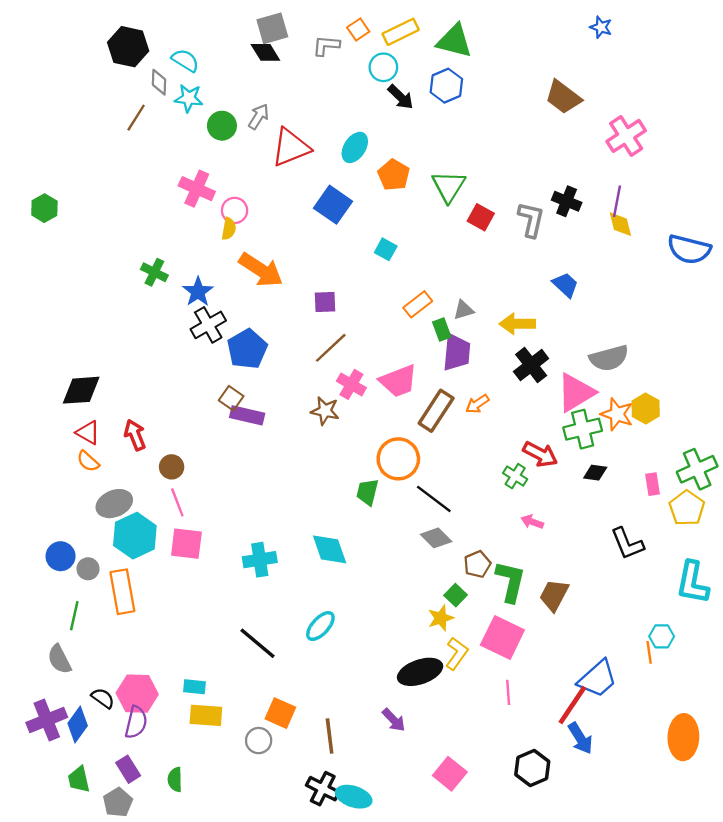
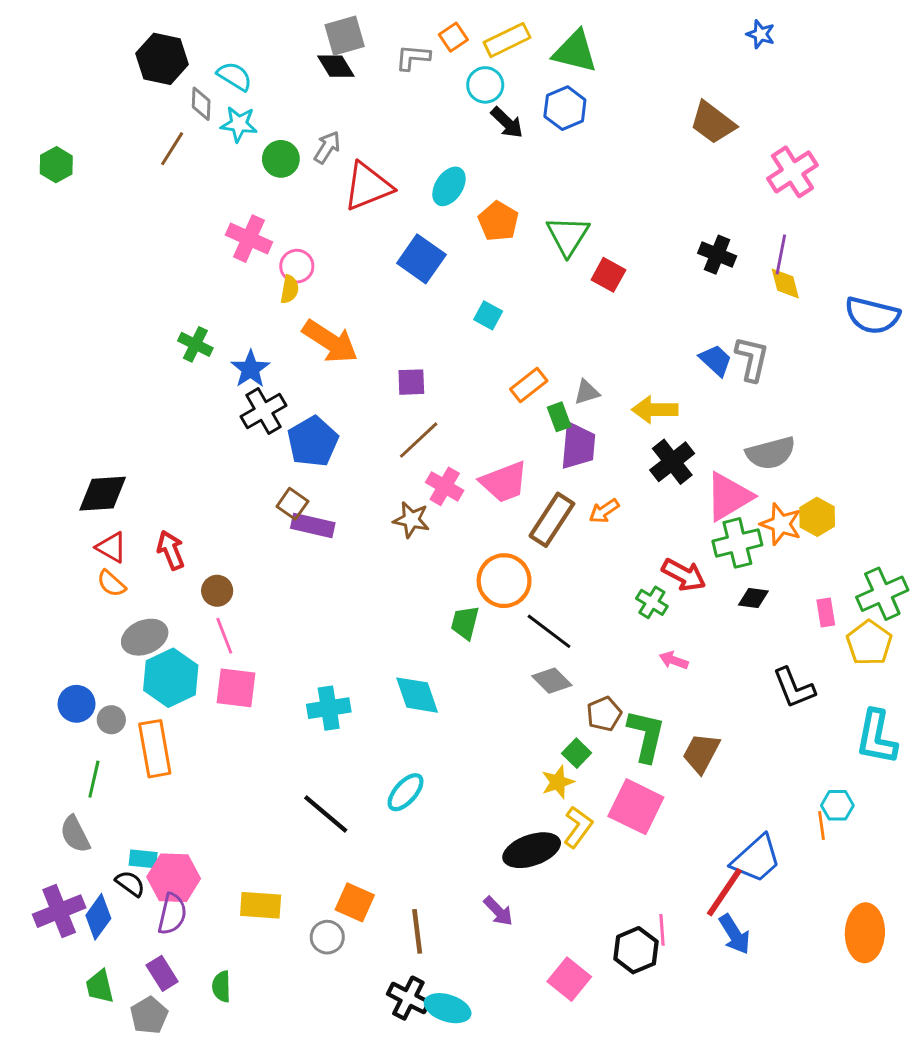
green hexagon: (44, 208) -> (56, 165), moved
gray L-shape: (531, 220) -> (752, 359), moved
cyan rectangle: (194, 687) -> (143, 859), moved
pink line: (508, 692) -> (662, 930), moved
black hexagon: (532, 768) -> (636, 950), moved

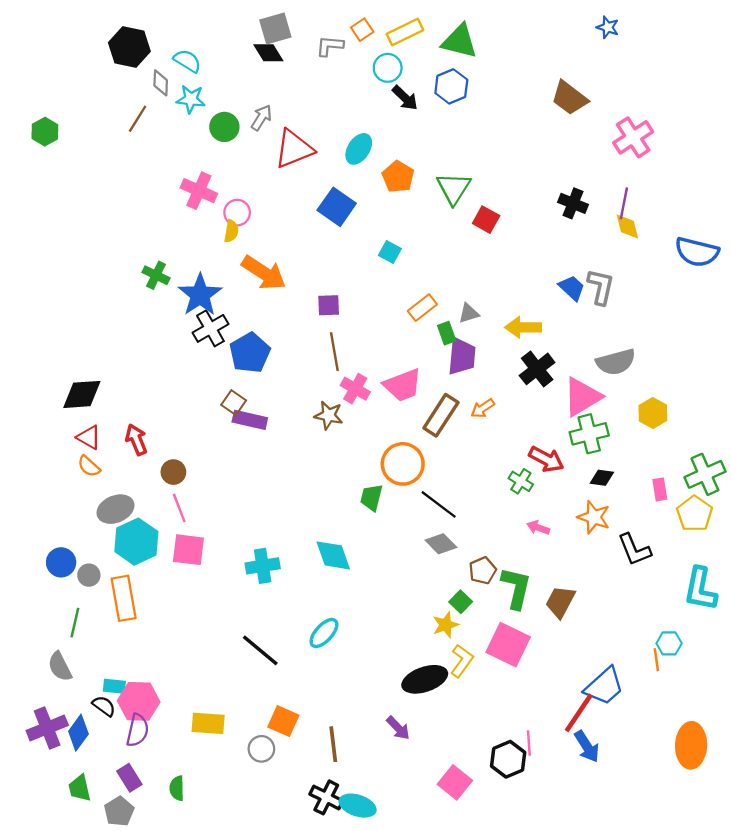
blue star: (250, 369) -> (200, 295), size x1.4
brown line: (419, 440) -> (334, 352), turned -57
orange star: (781, 524) -> (594, 517), moved

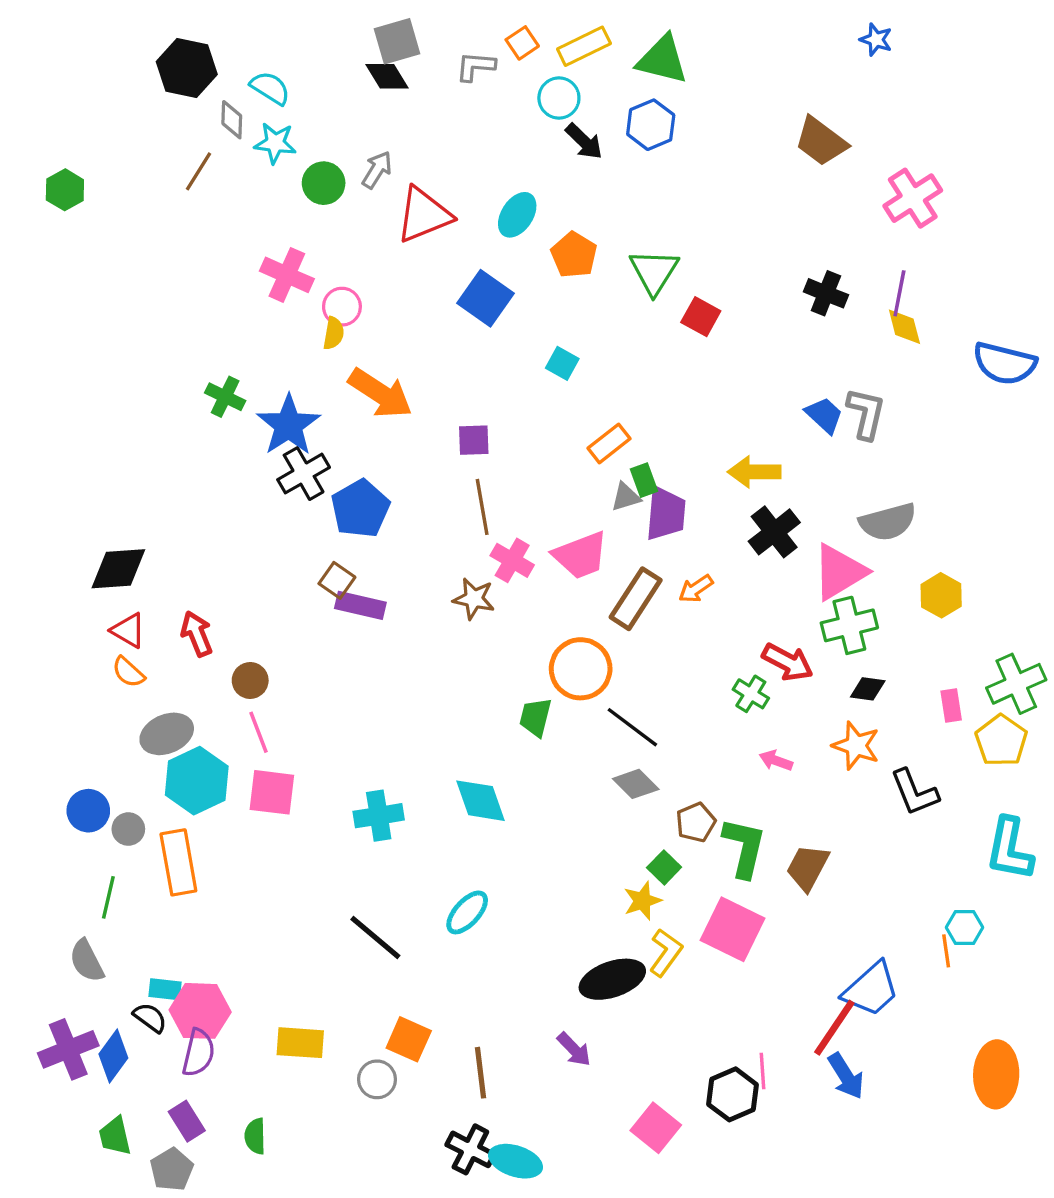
gray triangle: (469, 313) -> (626, 497), moved

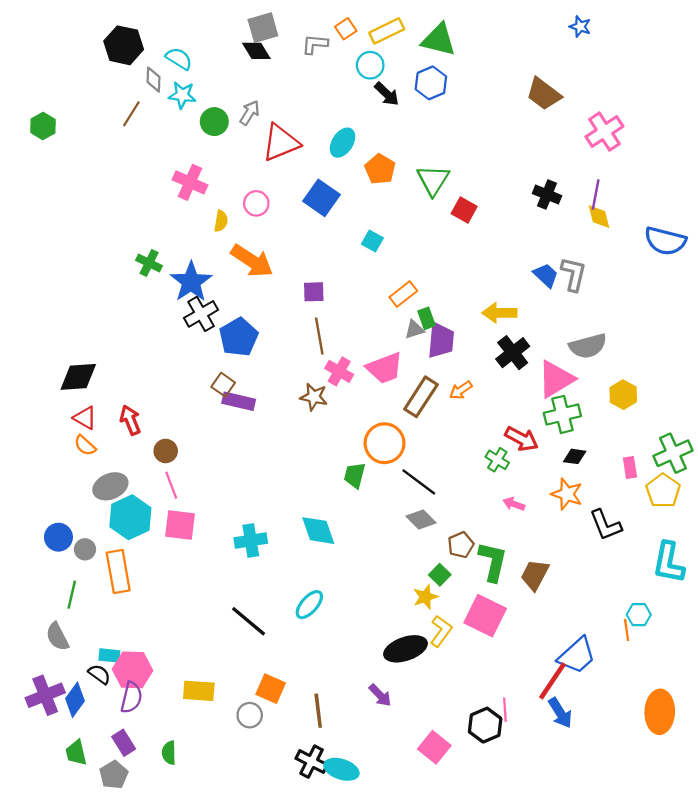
pink circle: (342, 307) -> (256, 203), moved

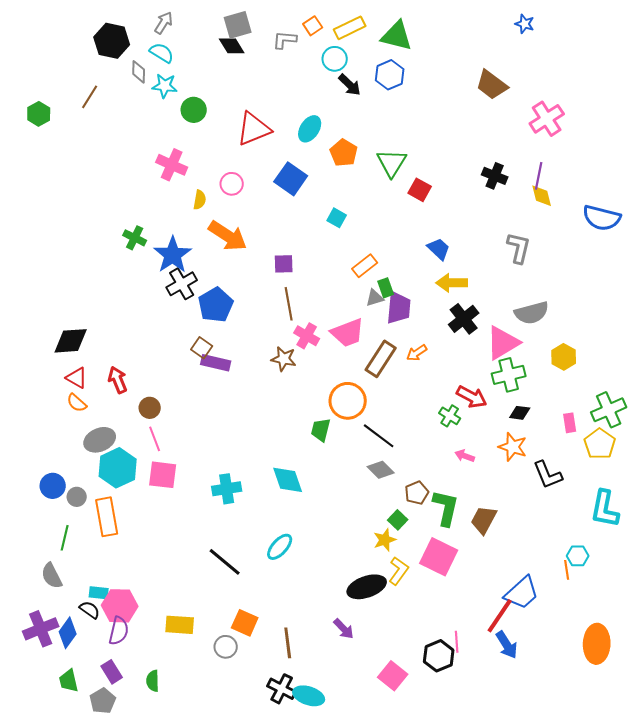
gray arrow: (250, 113) -> (164, 23), moved
brown line: (131, 114) -> (90, 97), moved
blue trapezoid: (546, 275) -> (439, 249), moved

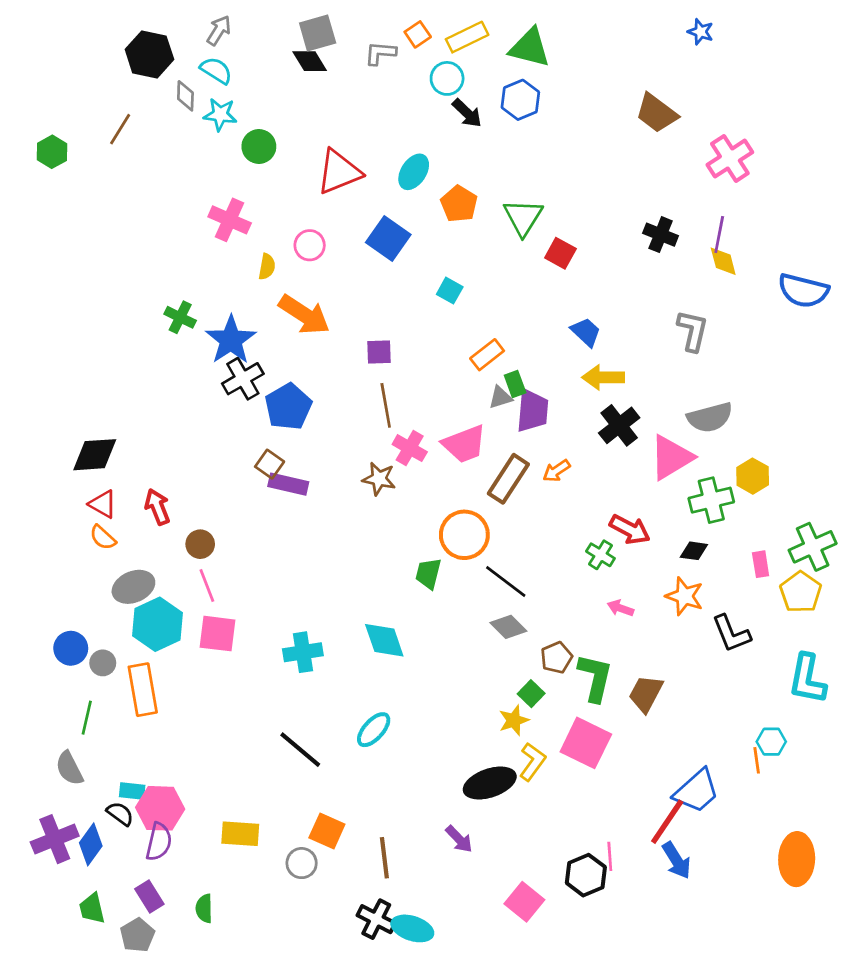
green cross: (509, 375) -> (711, 500), moved

